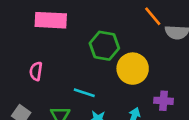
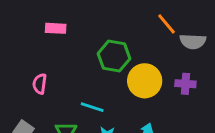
pink rectangle: (51, 20) -> (56, 28), size x0.6
purple cross: (164, 101) -> (185, 84), moved

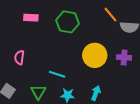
green hexagon: (114, 56) -> (68, 22), moved

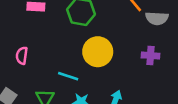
yellow circle: (95, 55) -> (98, 52), moved

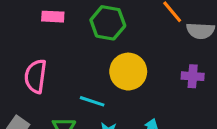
pink semicircle: (22, 56) -> (36, 76), size x1.5

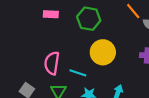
pink semicircle: (36, 76) -> (52, 63), moved

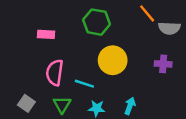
pink rectangle: (51, 14) -> (46, 34), moved

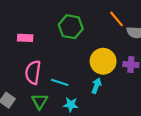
yellow circle: (113, 60) -> (103, 61), moved
cyan arrow: (130, 106) -> (96, 86), moved

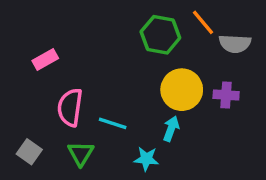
green hexagon: (71, 27) -> (160, 35), moved
pink rectangle: (25, 38) -> (45, 60), moved, turned -32
cyan star: (71, 105) -> (146, 159), moved

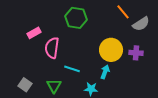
green hexagon: (160, 35) -> (76, 18), moved
gray semicircle: (235, 44) -> (141, 24), turned -36
pink semicircle: (70, 107) -> (52, 48), moved

